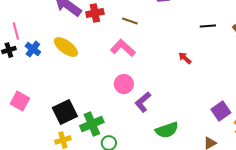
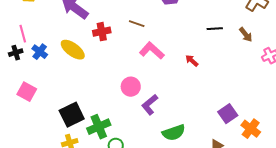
red cross: (95, 13) -> (102, 32), moved
pink L-shape: (123, 48) -> (152, 51), moved
pink square: (20, 101) -> (27, 92), moved

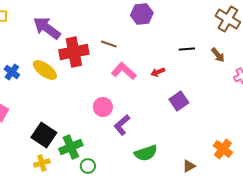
red cross: (102, 32) -> (74, 52), size x1.6
red arrow: (192, 61) -> (158, 72), moved, turned -64
purple square: (228, 114) -> (179, 101), moved
black square: (72, 115) -> (44, 135), turned -30

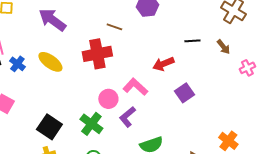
brown line: (109, 44) -> (114, 27), moved
red cross: (74, 52) -> (97, 54), moved
pink L-shape: (124, 71) -> (135, 87), moved
red arrow: (158, 72) -> (163, 64), size x1.5
green cross: (71, 147) -> (91, 124), moved, turned -30

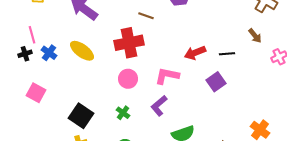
black line: (192, 41) -> (227, 54), moved
pink L-shape: (135, 87) -> (167, 76), turned -30
pink circle: (108, 99) -> (128, 79), moved
green cross: (91, 124) -> (123, 113), size x0.6

